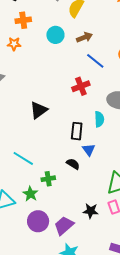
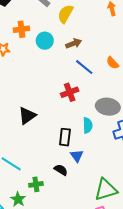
orange cross: (23, 20) -> (21, 29), moved

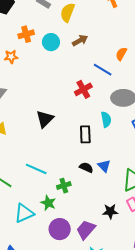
orange semicircle: (113, 63) -> (121, 54), turned 80
blue line: (84, 67) -> (103, 70), moved
blue triangle: (77, 156) -> (104, 166), moved

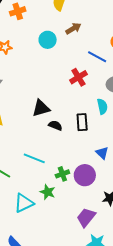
orange cross: (26, 34) -> (18, 11), moved
cyan circle: (51, 42) -> (48, 40), moved
black triangle: (45, 119) -> (41, 108), turned 30
black semicircle: (86, 167) -> (55, 125), moved
purple circle: (60, 229) -> (85, 175), moved

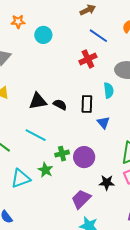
cyan circle: (48, 40) -> (43, 35), moved
blue line: (97, 57) -> (98, 36), moved
black triangle: (41, 108) -> (38, 101), moved
blue triangle: (102, 153) -> (103, 123), moved

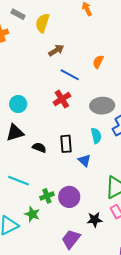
cyan circle: (43, 35) -> (18, 104), moved
cyan semicircle: (109, 90) -> (96, 136), moved
black triangle: (38, 101) -> (15, 133), moved

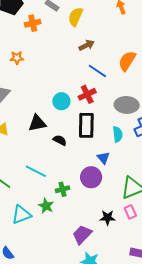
orange semicircle: (98, 62) -> (127, 61), size x1.5
cyan circle: (18, 104) -> (61, 101), moved
black rectangle: (66, 144) -> (86, 125), moved, size x1.4
purple circle: (69, 197) -> (91, 177), moved

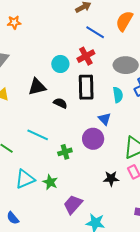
green star: (46, 206) -> (50, 182), moved
purple trapezoid: (82, 235) -> (73, 204), moved

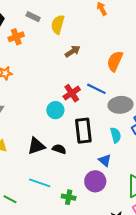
blue line: (95, 32) -> (96, 89), moved
red cross: (86, 56) -> (72, 93), moved
black triangle: (37, 87) -> (36, 146), moved
green cross: (65, 152) -> (69, 197), turned 32

